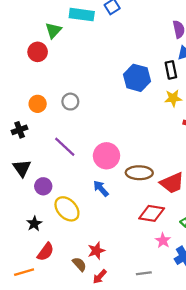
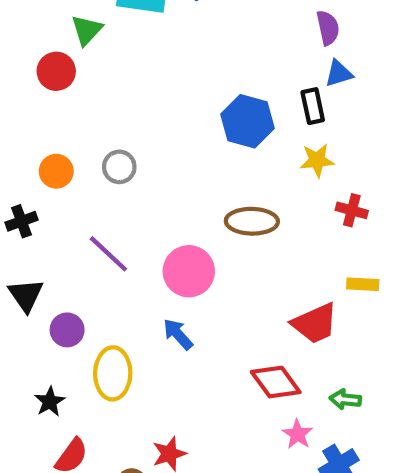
brown ellipse: (139, 173) -> (252, 221), moved
yellow ellipse: (67, 209) -> (113, 373), turned 45
red diamond: (152, 213) -> (276, 382), turned 45

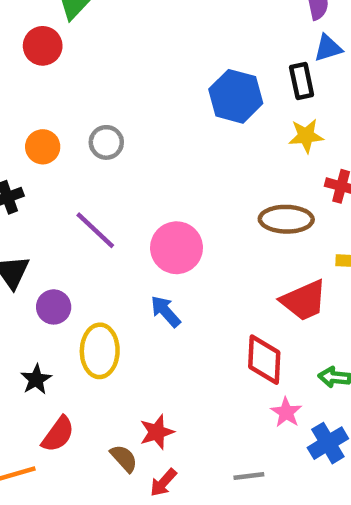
brown ellipse: (252, 221) -> (286, 219), moved
red diamond: (276, 382) -> (264, 360), turned 39

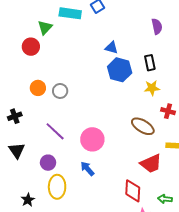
blue triangle: (328, 48) -> (112, 48), moved, turned 32
orange circle: (43, 147) -> (38, 88), moved
brown ellipse: (286, 219) -> (143, 126), turned 30
purple circle: (54, 307) -> (48, 163), moved

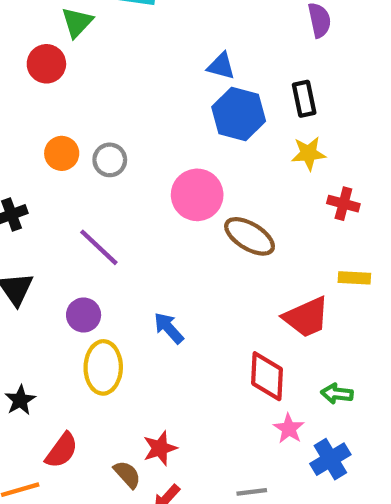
brown ellipse: (143, 126) -> (250, 236), moved
pink circle: (92, 139) -> (197, 195), moved
black star: (28, 200) -> (20, 400), moved

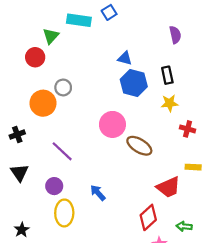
orange circle: (62, 153) -> (43, 103), size x1.5
gray circle: (110, 160) -> (63, 87), moved
red diamond: (267, 376) -> (148, 217), turned 45

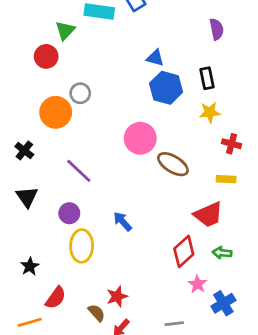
black cross: (17, 135) -> (24, 151), turned -32
yellow rectangle: (193, 167) -> (226, 179), moved
green arrow: (184, 226) -> (222, 253), moved

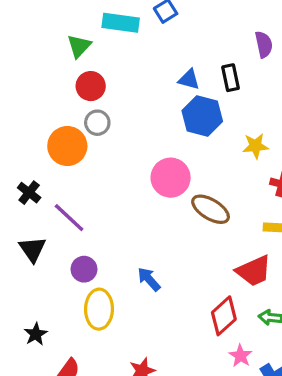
red circle: (46, 56) -> (91, 86), moved
black rectangle: (207, 78) -> (231, 78), moved
purple line: (79, 171) -> (69, 218), moved

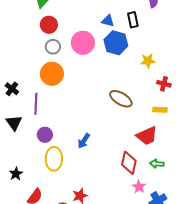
orange circle: (67, 146) -> (52, 74), moved
pink circle: (171, 178) -> (83, 43), moved
purple line: (69, 218) -> (36, 104), turned 50
blue arrow: (149, 279) -> (84, 141), turned -105
red diamond: (224, 316) -> (129, 163), turned -35

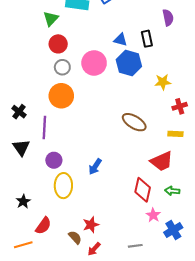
red cross: (164, 84) -> (180, 106), turned -32

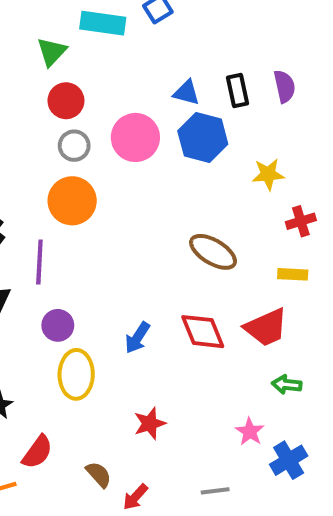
purple semicircle: (168, 18) -> (285, 86), moved
red diamond: (143, 190) -> (203, 332), moved, turned -35
red star: (91, 225) -> (150, 423), moved

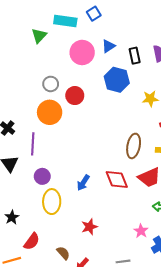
blue triangle: (186, 93) -> (108, 46), moved, turned -48
red circle: (66, 101) -> (75, 96), moved
pink circle: (135, 137) -> (82, 52), moved
brown ellipse: (213, 252) -> (134, 146), moved, turned 70

